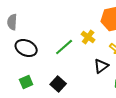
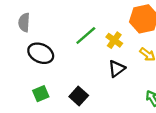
green line: (64, 47) -> (86, 35), moved
black triangle: (101, 66) -> (117, 69), moved

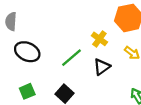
green line: (86, 35) -> (72, 58), moved

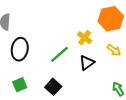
black ellipse: (27, 52) -> (20, 49), turned 75

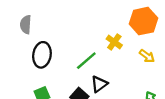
black triangle: (87, 63) -> (99, 84), moved

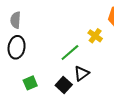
black ellipse: (42, 55) -> (17, 47), moved

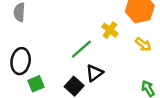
black ellipse: (17, 47) -> (21, 61), moved

